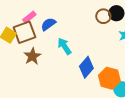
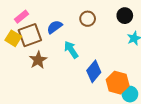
brown circle: (103, 16) -> (88, 19), moved
pink rectangle: (29, 17) -> (22, 17), moved

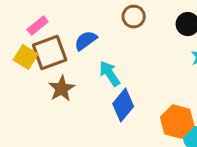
brown circle: (88, 19) -> (134, 17), moved
blue diamond: (94, 71) -> (123, 105), moved

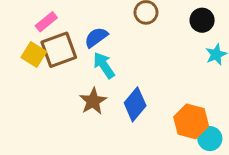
cyan arrow: (110, 74) -> (104, 65), moved
brown star: (62, 89) -> (93, 101), moved

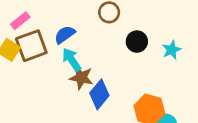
black circle: (202, 20) -> (137, 42), moved
brown star: (93, 101) -> (81, 78), moved, turned -30

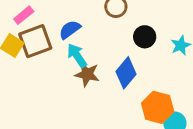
blue diamond: (99, 94) -> (126, 73), moved

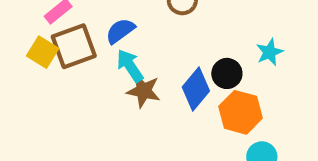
black circle: (145, 37) -> (227, 73), moved
orange hexagon: (158, 107) -> (241, 112), moved

